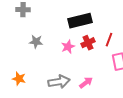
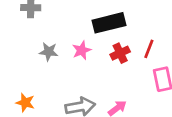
pink star: (68, 47) -> (82, 50), moved

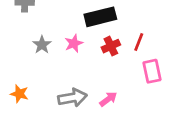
gray star: (49, 52) -> (42, 45), turned 30

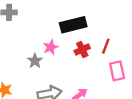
gray star: (42, 45) -> (35, 61), moved

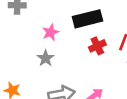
pink star: (51, 47) -> (50, 32), moved

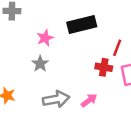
red cross: (97, 46) -> (104, 67), moved, turned 35

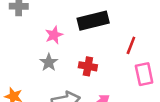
red cross: (104, 67) -> (88, 66), moved

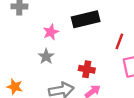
red cross: (88, 66) -> (87, 69), moved

